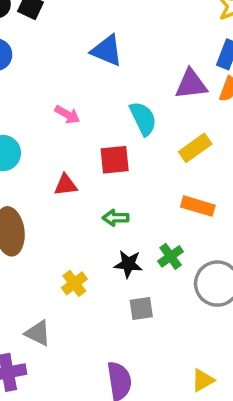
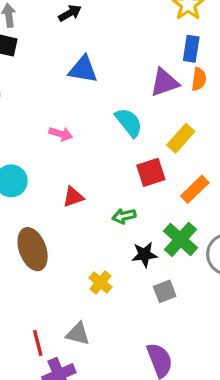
red square: (115, 160) -> (151, 172), moved
orange rectangle: (198, 206) -> (195, 189), turned -48
green cross: (171, 256) -> (180, 239), size x1.5

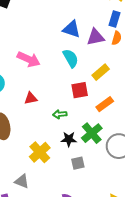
blue triangle: (83, 69) -> (72, 29), moved
pink arrow: (61, 134) -> (29, 59), size x1.6
yellow cross: (100, 282) -> (40, 152), size x1.5

